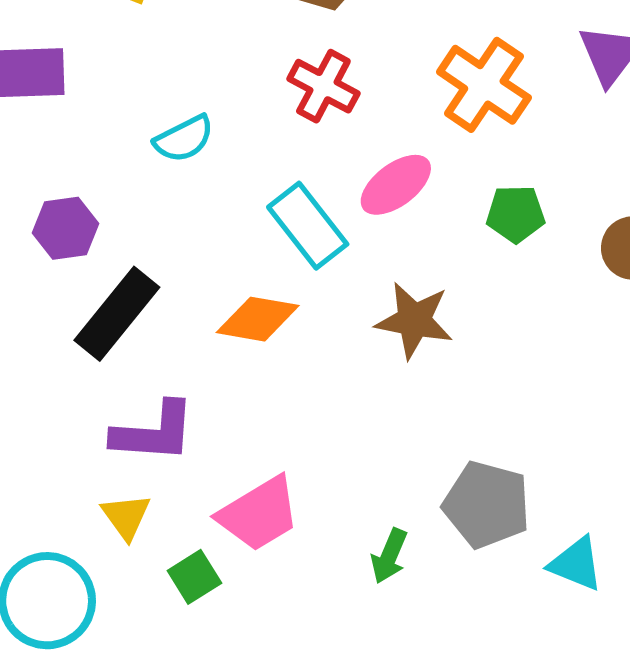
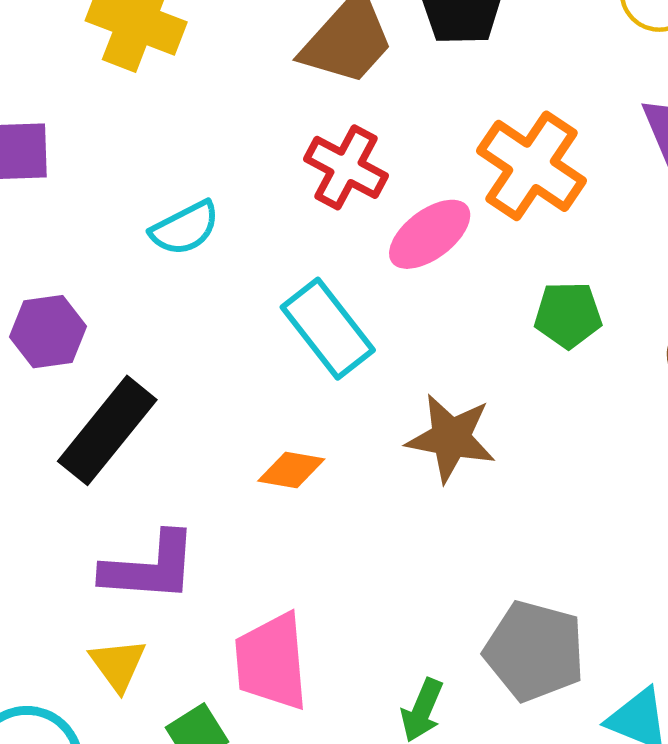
pink ellipse: (396, 185) -> (430, 234), moved
orange diamond: (258, 319) -> (291, 470), moved, size x0.7
pink trapezoid: (259, 514) -> (271, 662), turned 116

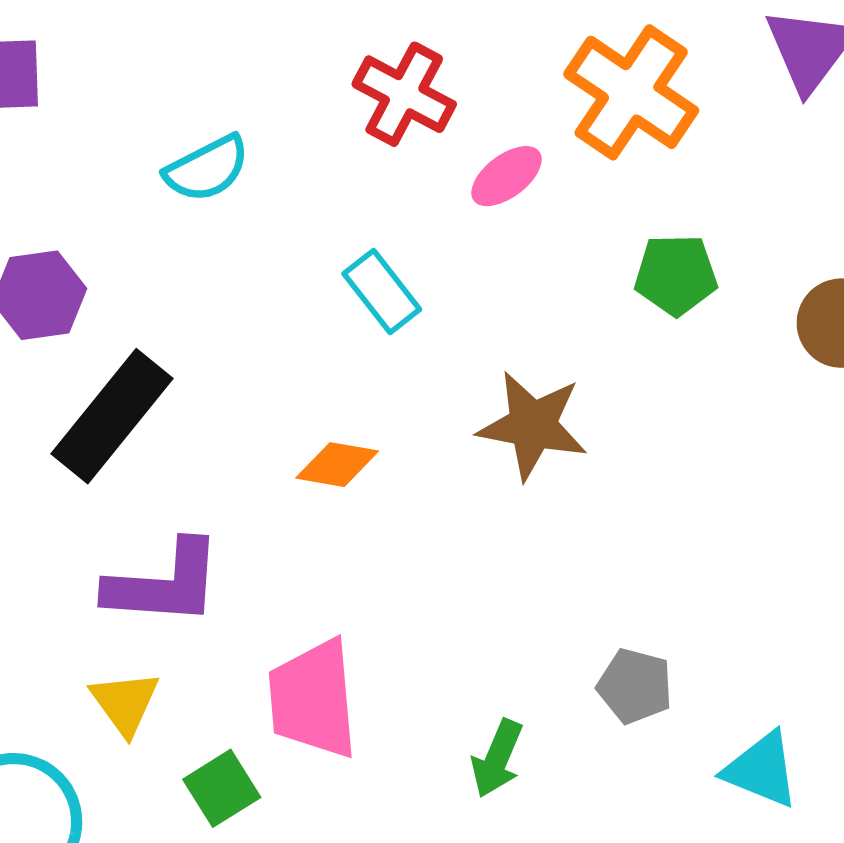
pink ellipse: (430, 234) -> (507, 176), size x0.7
cyan rectangle: (328, 329) -> (382, 291), size x0.7
gray pentagon: (535, 651) -> (635, 686), size x0.6

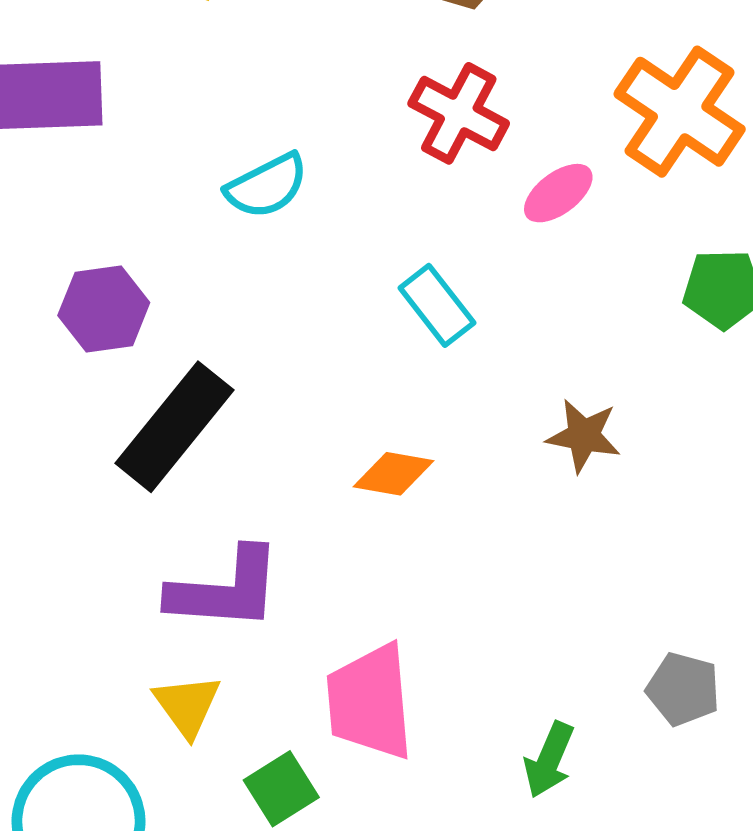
brown star: (533, 425) -> (584, 436), size x0.7

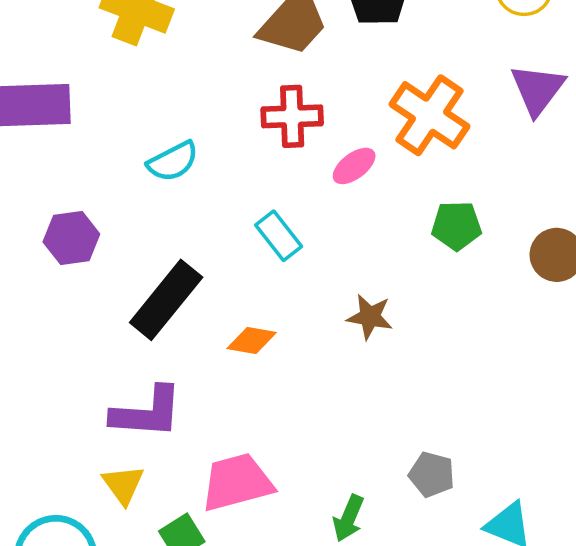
red cross: (459, 113) -> (292, 116), turned -30
black rectangle: (174, 427) -> (166, 300), moved
pink trapezoid: (370, 702) -> (237, 482), turned 80

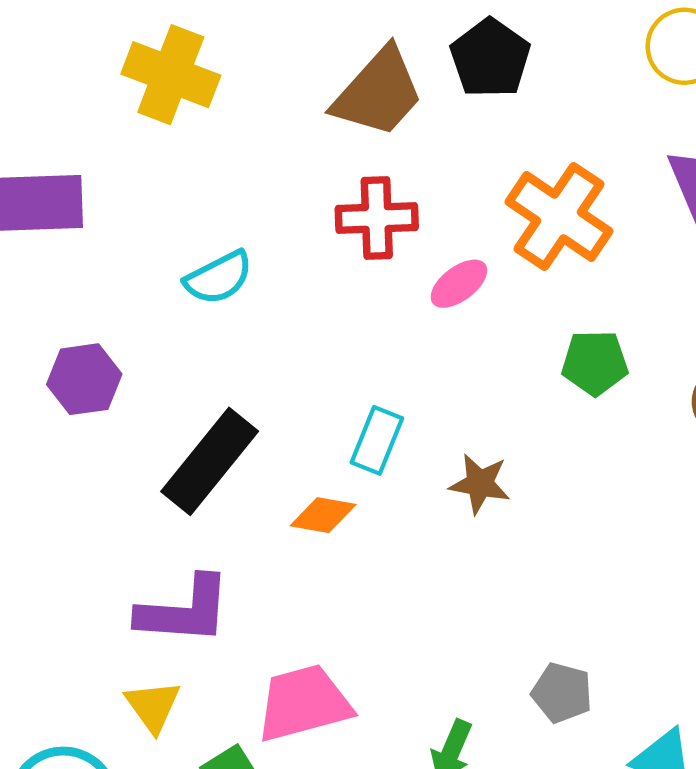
cyan rectangle: (279, 236) -> (377, 440), moved, turned 60

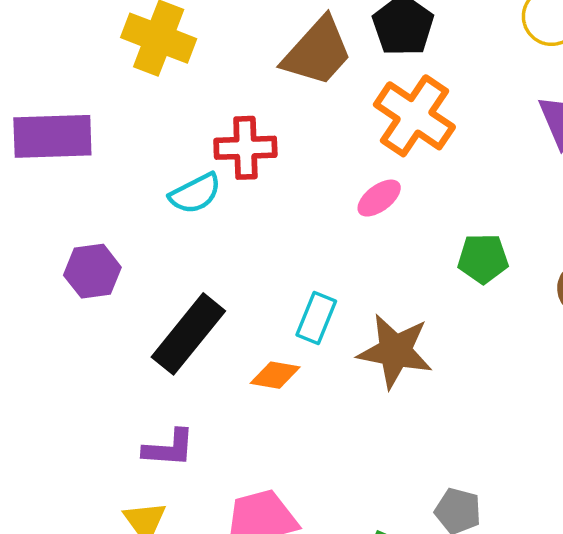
orange cross: (559, 216) -> (414, 116), moved
red cross: (377, 218) -> (245, 148), moved
brown star: (480, 484) -> (395, 351), size x1.6
purple L-shape: (184, 611) -> (169, 448), size x0.7

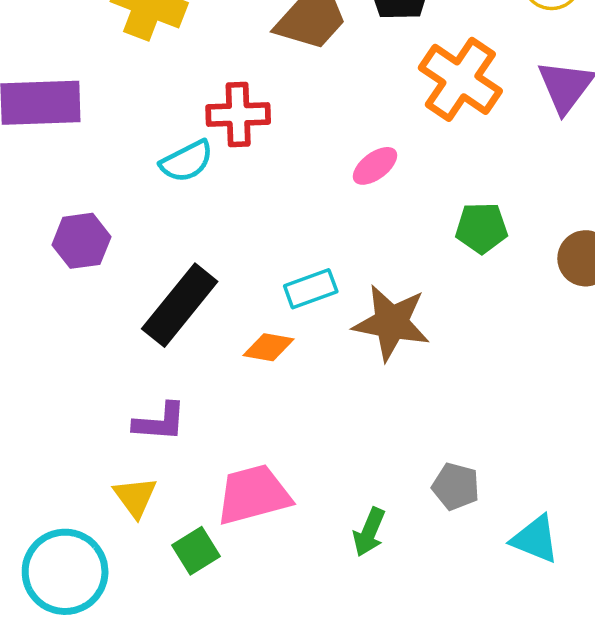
orange cross: (414, 116) -> (460, 79), moved
cyan rectangle: (316, 318) -> (311, 289), turned 48

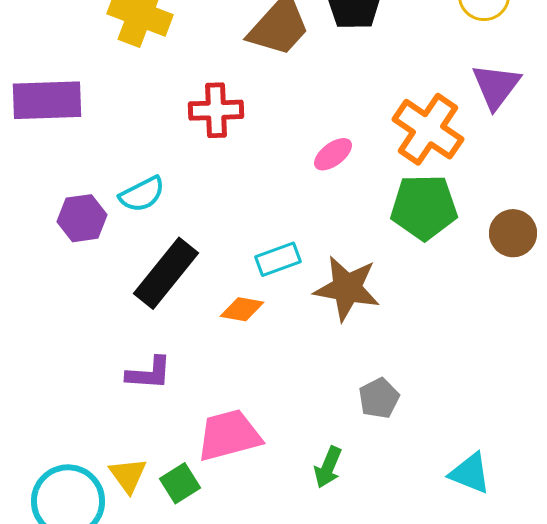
orange cross: (460, 79) -> (428, 129), moved
cyan semicircle: (187, 161) -> (142, 194), moved
green pentagon: (481, 228) -> (424, 207), size x1.5
gray pentagon: (456, 486) -> (379, 398), moved, turned 30
yellow triangle: (135, 497) -> (128, 475), moved

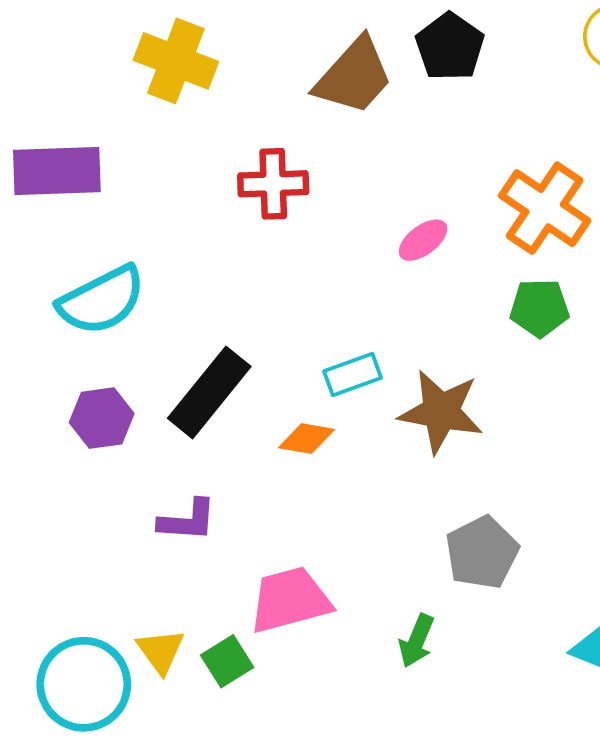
cyan semicircle: (142, 194) -> (102, 300), moved, size x1.5
green pentagon: (424, 207) -> (539, 308), size x0.7
purple hexagon: (82, 218) -> (102, 418), moved
gray pentagon: (379, 398) -> (482, 552), size x1.4

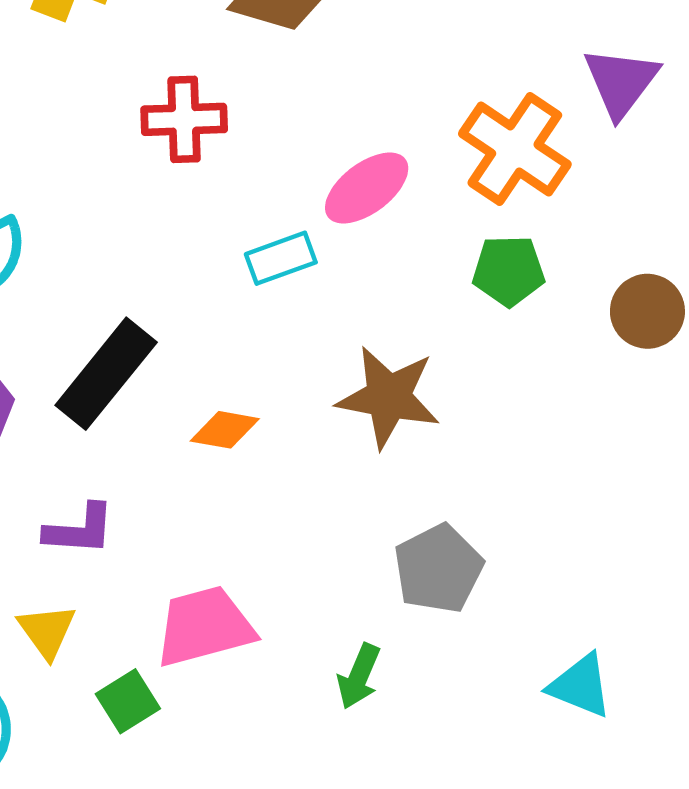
pink ellipse: (423, 240) -> (367, 188), size x1.4
cyan rectangle: (353, 375) -> (281, 258), moved
yellow triangle: (161, 651) -> (47, 631), moved

